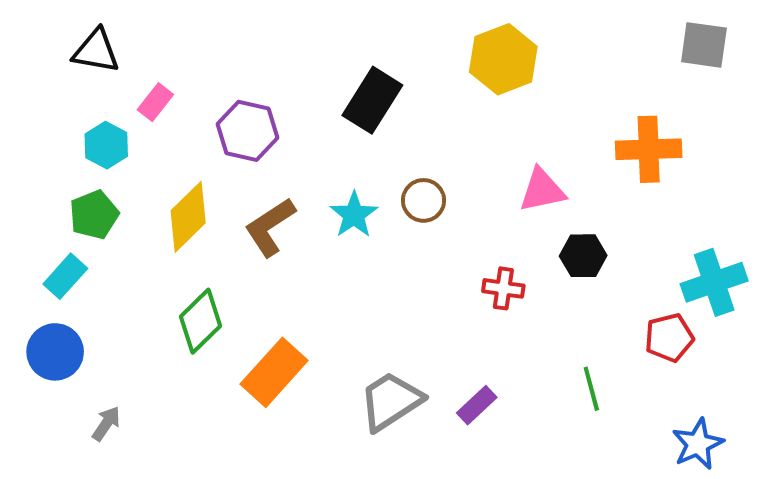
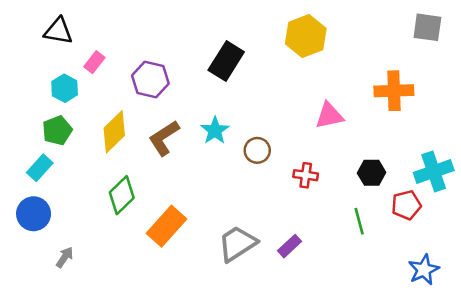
brown circle: (424, 200) -> (257, 150), moved
black hexagon: (583, 256) -> (372, 173), moved
green line: (591, 389) -> (359, 221), moved

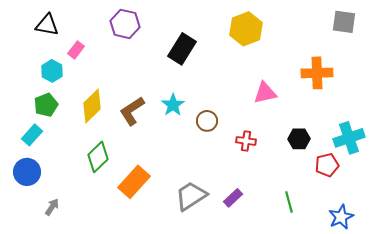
purple hexagon: (150, 80) -> (125, 24), moved
green line: (359, 221) -> (289, 202), moved

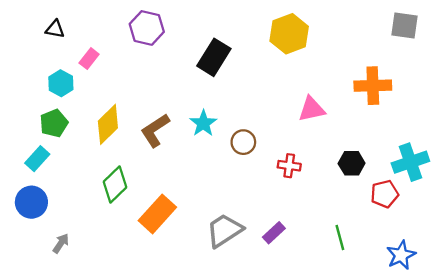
black triangle: (47, 25) -> (55, 29), size x0.7

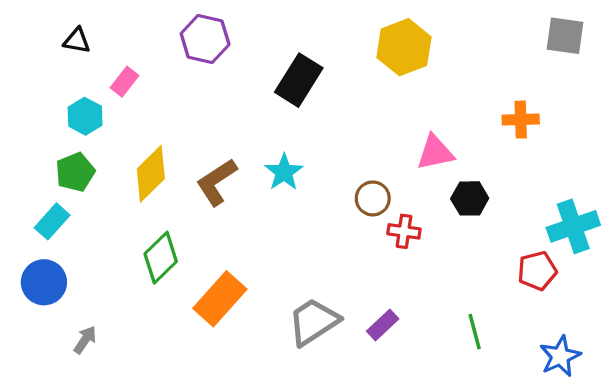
orange cross: (373, 86) -> (521, 120), size x0.7
brown circle: (243, 142) -> (373, 198), moved
black hexagon: (352, 163) -> (470, 198), moved

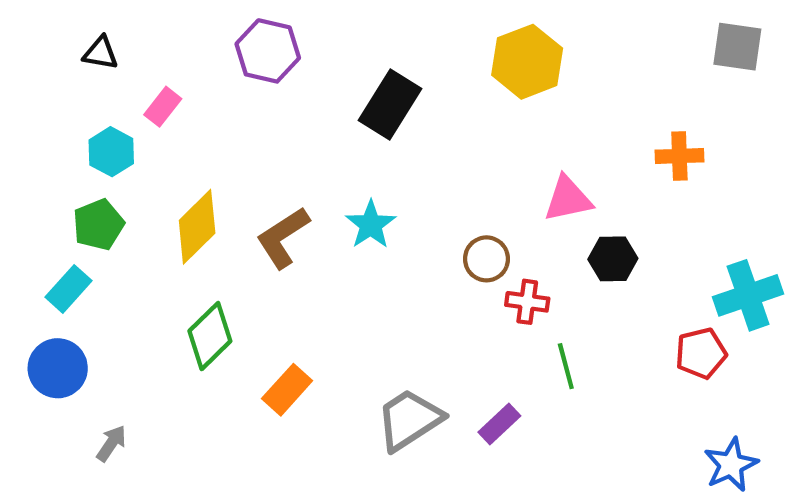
orange rectangle: (220, 299) -> (287, 390), size x0.7
green line: (475, 332) -> (566, 366), moved

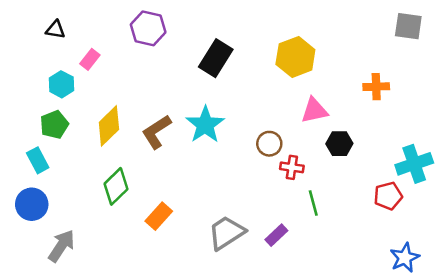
yellow hexagon: (527, 62) -> (295, 57), moved
cyan star: (371, 225) -> (205, 125), size x1.4
cyan rectangle: (68, 289) -> (38, 160), turned -70
gray arrow: (111, 443) -> (61, 246), size x1.6

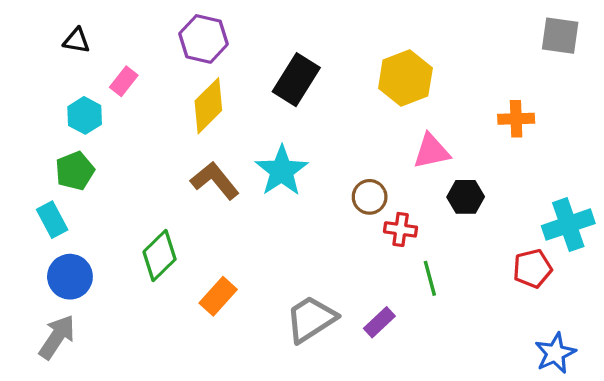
yellow diamond: (109, 126) -> (208, 106), moved
brown L-shape: (156, 132) -> (215, 181), turned 84
blue circle: (32, 204) -> (70, 277), moved
gray arrow: (61, 246) -> (57, 337), moved

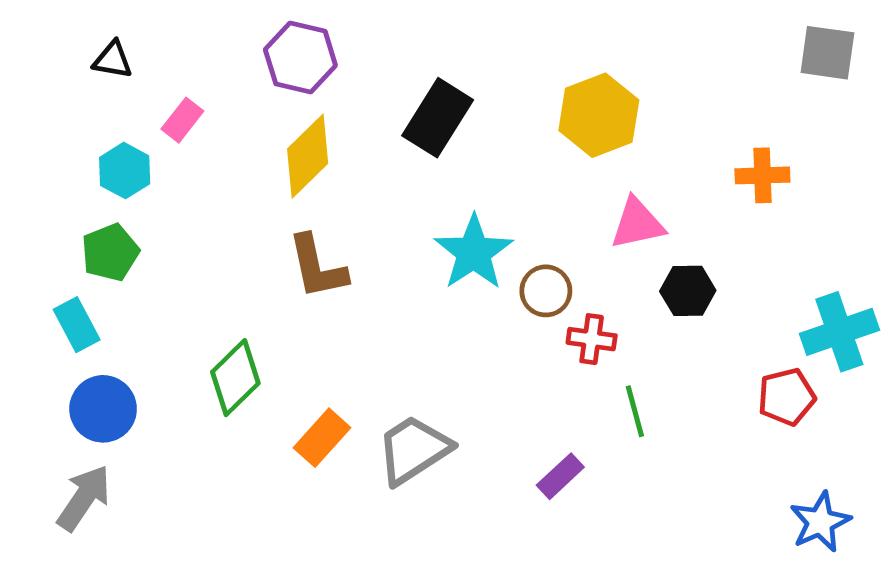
cyan star: (282, 171) -> (474, 252), moved
brown L-shape: (215, 181) -> (317, 267), turned -153
gray trapezoid: (311, 319) -> (414, 450), moved

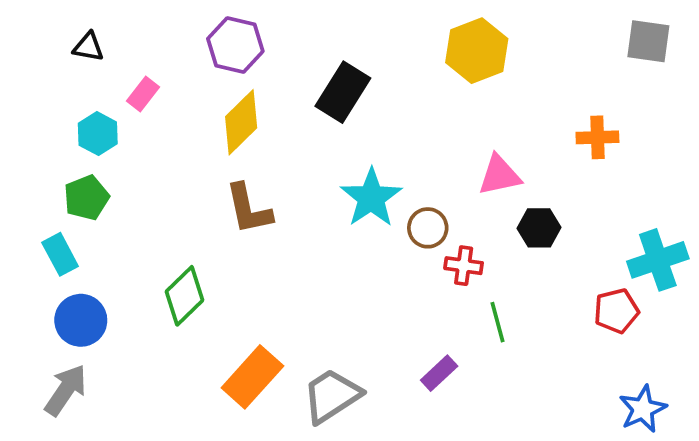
yellow hexagon: (599, 115) -> (477, 51), moved
orange rectangle: (322, 438) -> (252, 377), moved, size x1.4
gray trapezoid: (414, 450) -> (332, 396), moved

